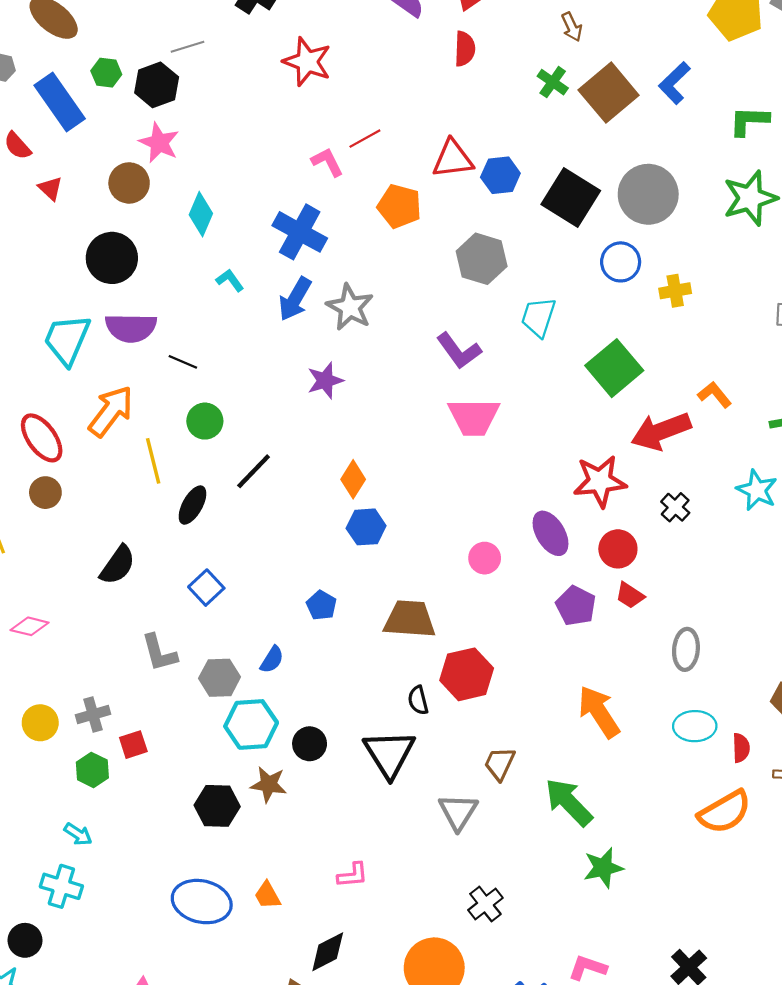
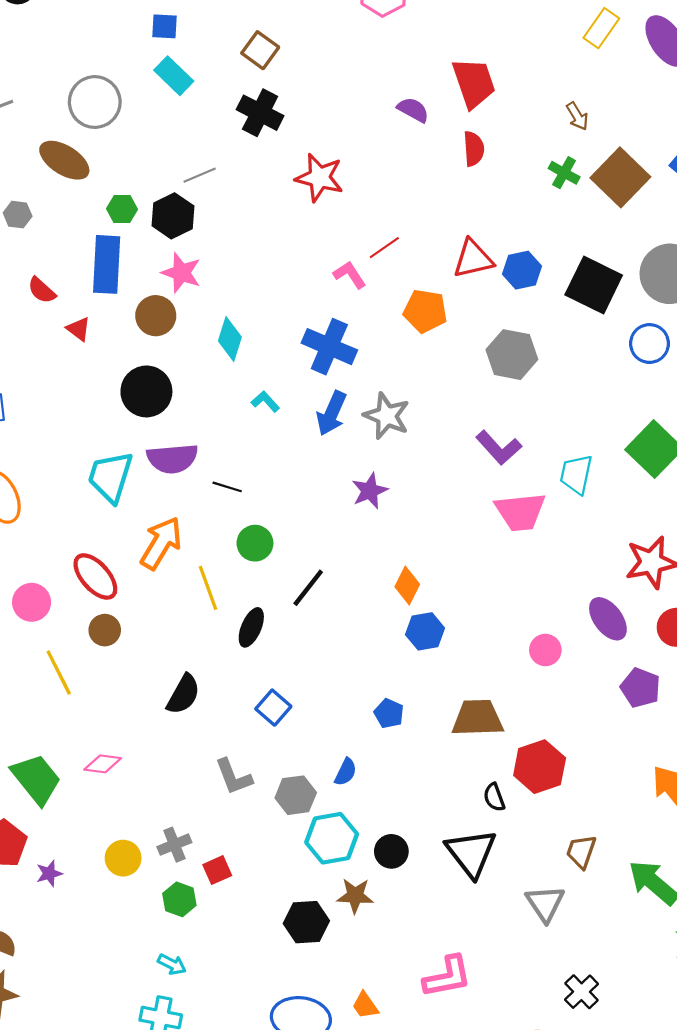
blue rectangle: (60, 102) -> (107, 264), moved, turned 44
cyan trapezoid: (538, 317) -> (576, 474), moved
pink L-shape: (353, 875) -> (447, 977), size x1.6

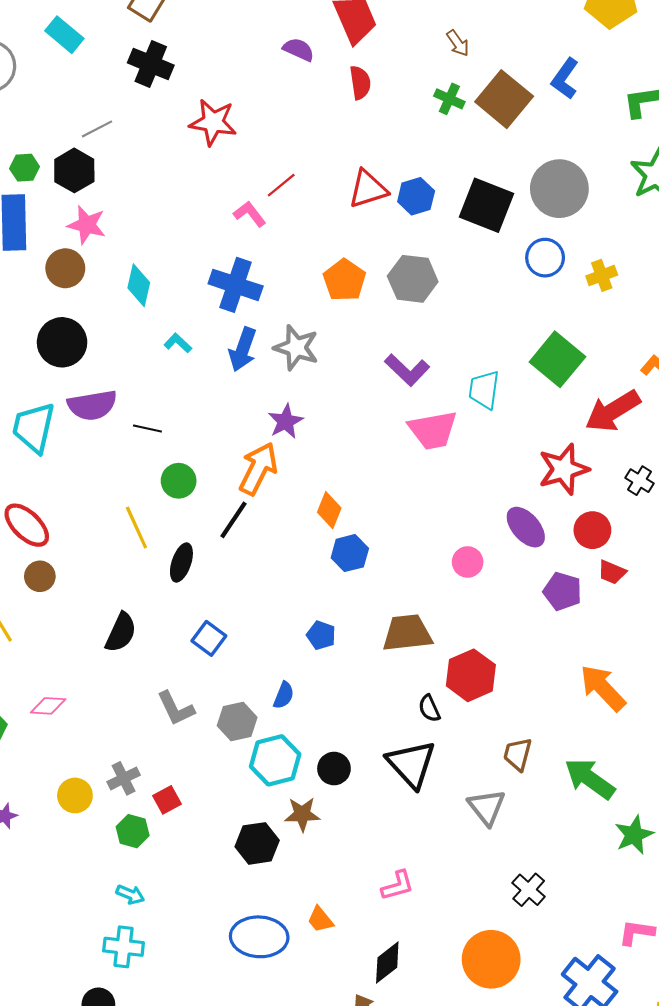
orange pentagon: (425, 311) -> (344, 280), moved, turned 30
orange arrow: (161, 543) -> (258, 469), moved
pink L-shape: (447, 977) -> (398, 886), size x0.7

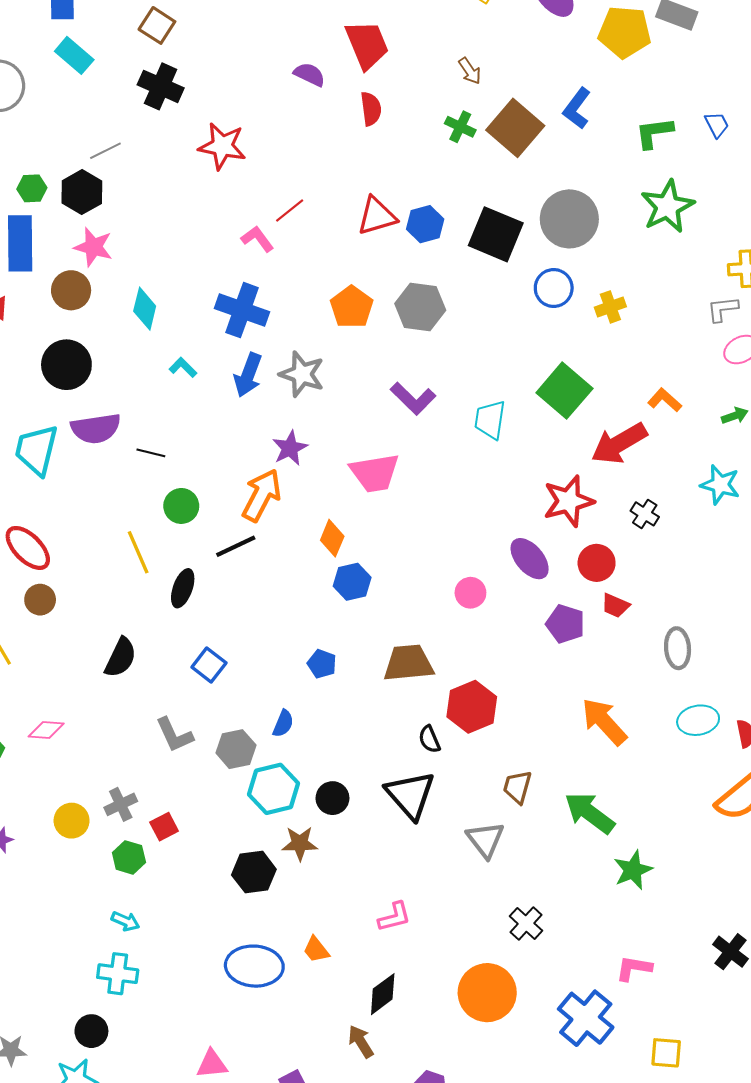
pink trapezoid: (433, 430) -> (375, 473), moved
black line: (233, 520) -> (236, 546), turned 30

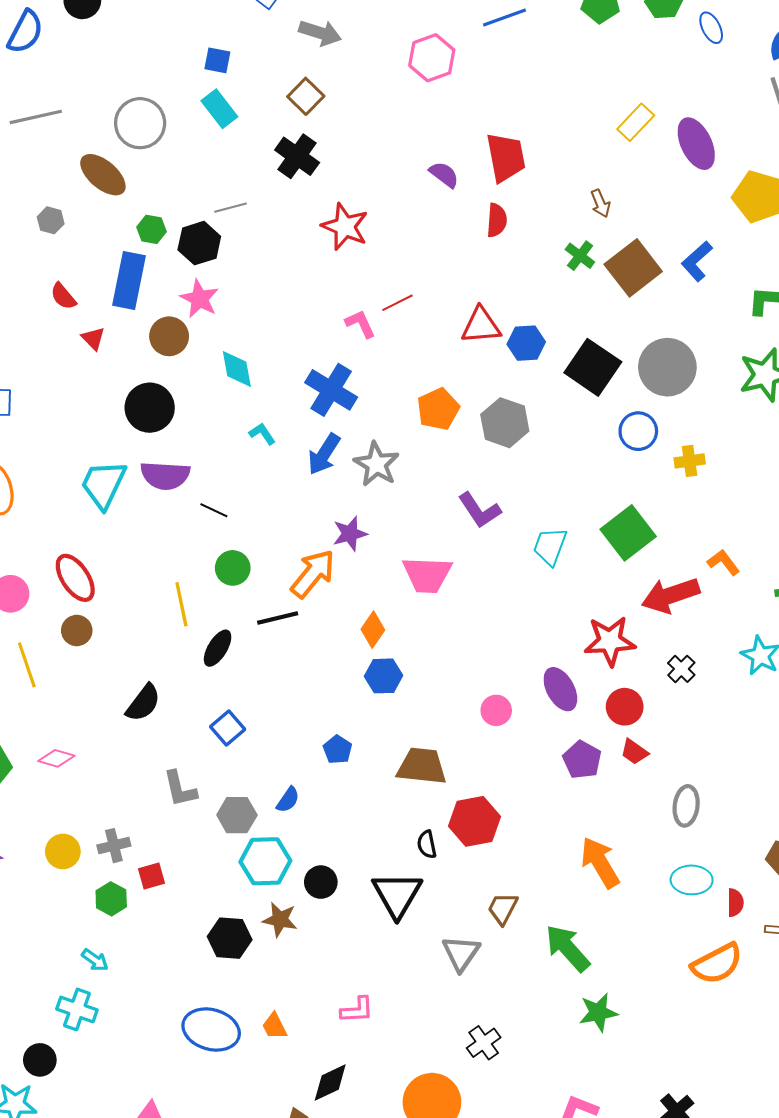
cyan diamond: (145, 309) -> (237, 369), turned -36

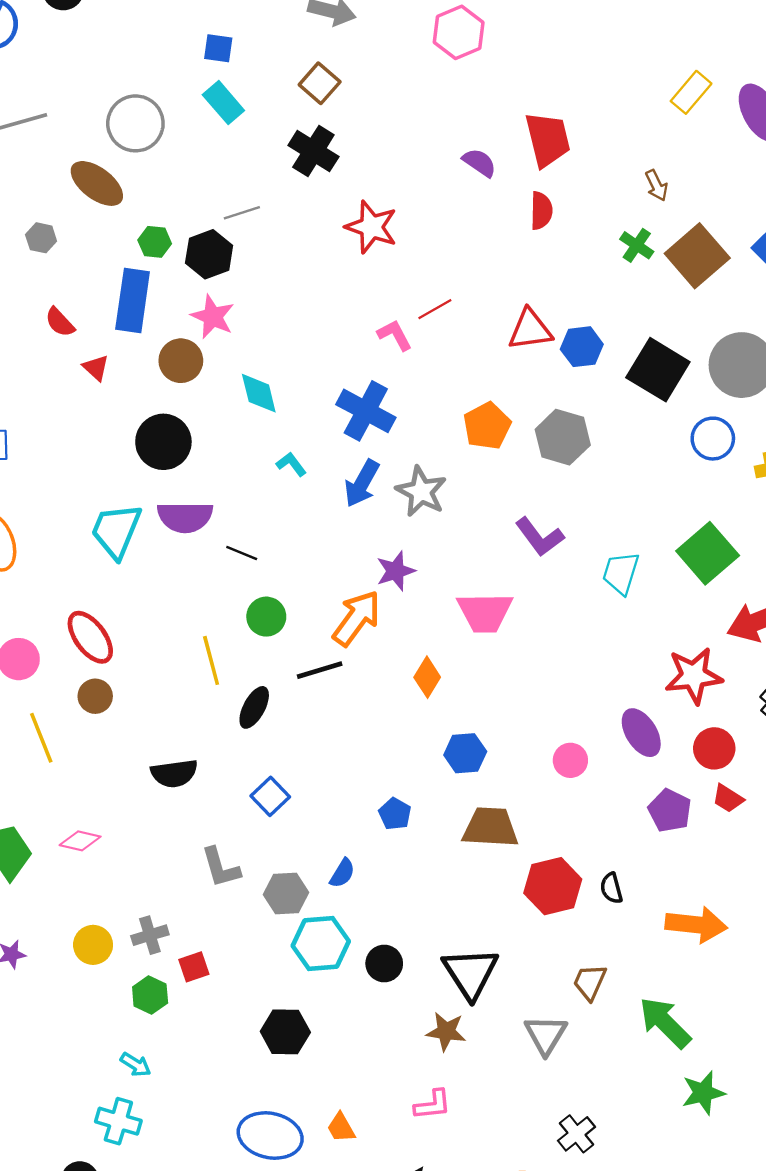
blue hexagon: (383, 676) -> (465, 753), moved
black semicircle: (143, 703) -> (174, 773), turned 48
black semicircle: (427, 844) -> (611, 888), moved
orange arrow: (600, 863) -> (696, 925), turned 130
brown star: (280, 920) -> (446, 1032), moved

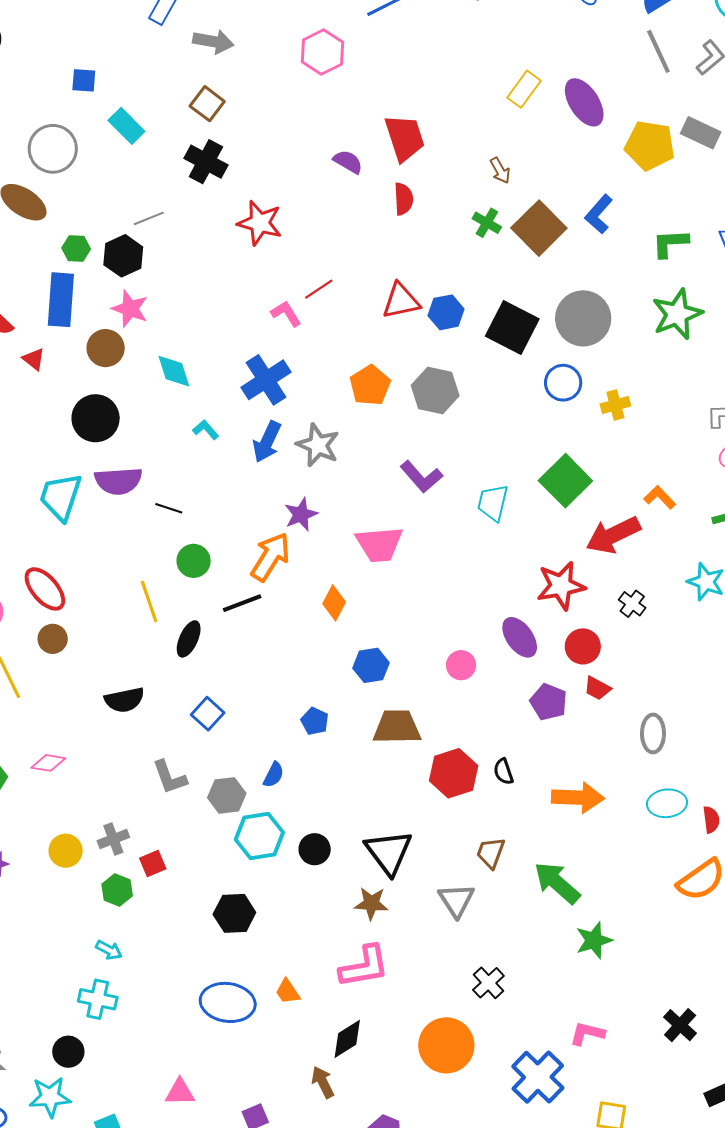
blue square: (218, 48) -> (84, 80), moved
blue cross: (366, 411) -> (266, 380), turned 33
pink L-shape: (433, 1105) -> (364, 967), size x1.6

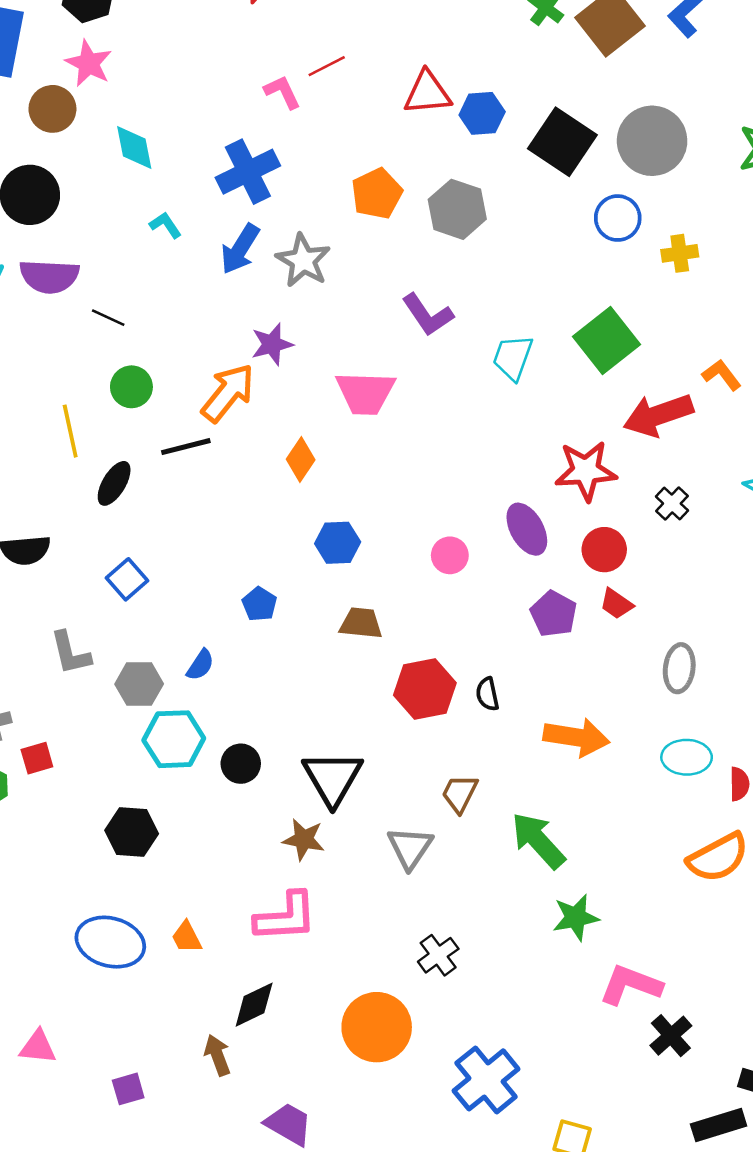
brown trapezoid: (397, 727) -> (361, 623), size x0.7
pink L-shape: (587, 1033) -> (631, 985), moved, size x1.4

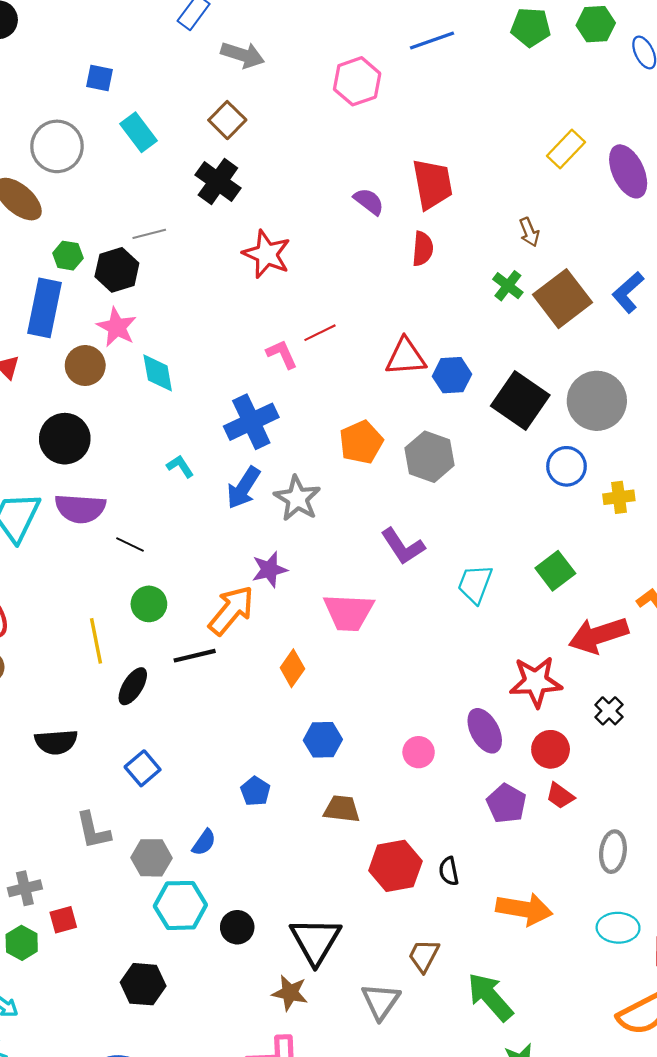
cyan diamond: (134, 147) -> (158, 373), moved
green square: (607, 340) -> (555, 571), size x0.7

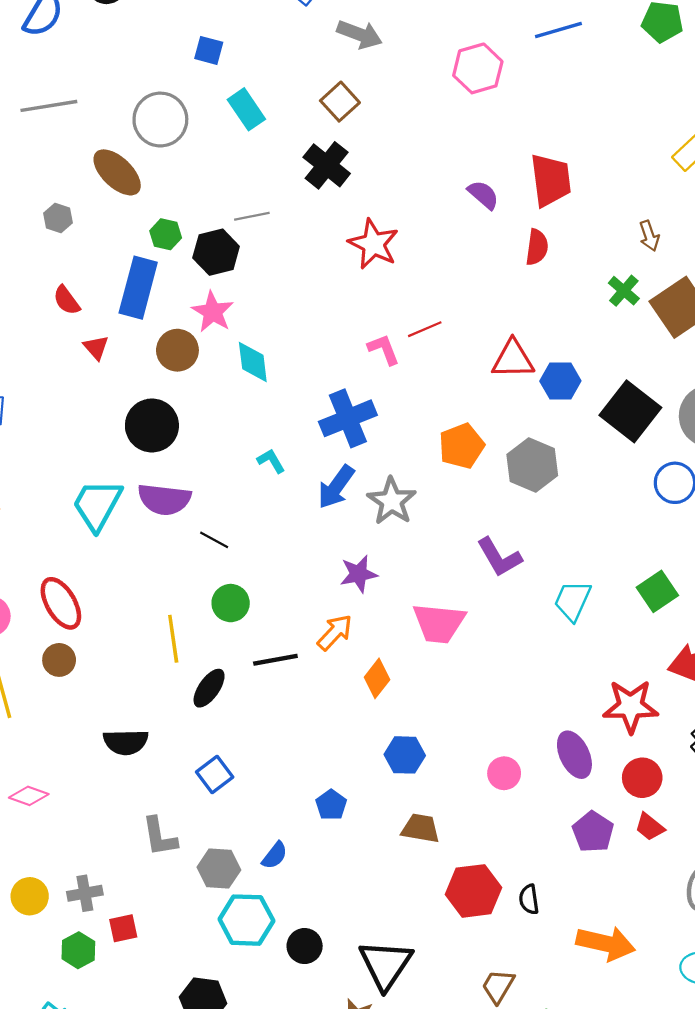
orange arrow: (231, 610) -> (335, 632), moved, size x0.7

